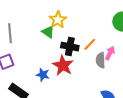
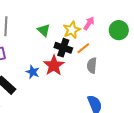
yellow star: (58, 20) -> (72, 30), moved
pink arrow: (110, 53) -> (89, 23), moved

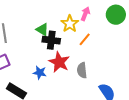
black cross: (63, 48) -> (51, 40), moved
gray semicircle: (92, 65) -> (82, 70), moved

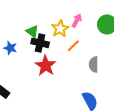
gray semicircle: (82, 70) -> (94, 64), moved
blue star: (40, 73) -> (10, 48), moved

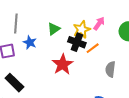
green triangle: (32, 31) -> (54, 29), turned 40
black cross: (40, 43) -> (77, 42), moved

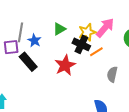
pink arrow: (99, 23) -> (105, 28), size x1.5
gray line: (16, 24) -> (20, 32), moved
black rectangle: (14, 83) -> (28, 62), moved

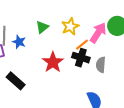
pink arrow: (105, 28) -> (98, 33), moved
black cross: (81, 44) -> (81, 58), moved
black rectangle: (28, 62) -> (16, 81), moved

